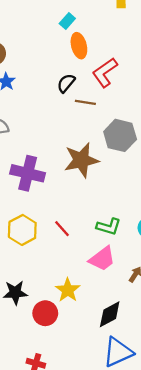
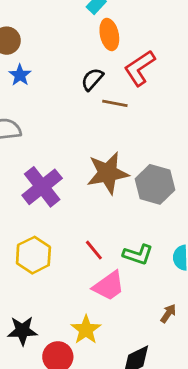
gray hexagon: (120, 135) -> (155, 184), moved
purple cross: (28, 173) -> (42, 187), turned 36
red line: (62, 229) -> (94, 250), moved
pink trapezoid: (102, 259) -> (109, 286), moved

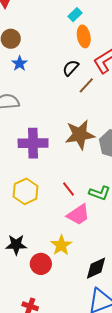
brown line: (115, 103) -> (86, 85), turned -60
purple cross: (42, 187) -> (33, 143), turned 36

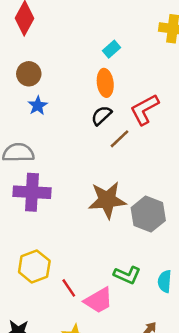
orange ellipse: (84, 36) -> (105, 83), moved
purple cross: (33, 143) -> (32, 192), moved
red line: (68, 189) -> (69, 288), moved

